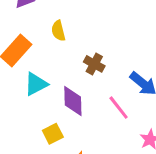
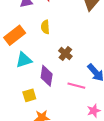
pink line: (119, 108) -> (76, 86), turned -48

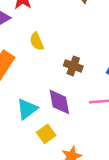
cyan triangle: (24, 60) -> (27, 109), moved

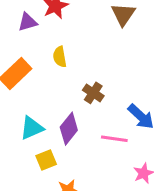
purple diamond: (59, 102) -> (69, 129), turned 36

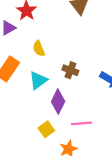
cyan triangle: (32, 128) -> (38, 80), moved
pink line: (114, 139) -> (82, 123), moved

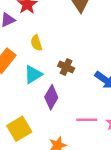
pink line: (82, 123) -> (87, 120), moved
yellow square: (46, 129) -> (19, 129), moved, size x1.5

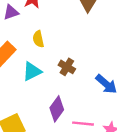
purple diamond: (51, 97) -> (57, 109), moved

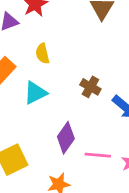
brown cross: (67, 67) -> (90, 87), moved

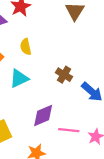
purple diamond: (66, 138) -> (43, 115), turned 30

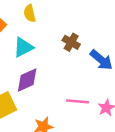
purple diamond: (43, 115) -> (27, 80), moved

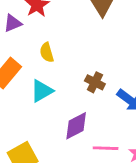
purple diamond: (27, 80) -> (76, 126), moved

